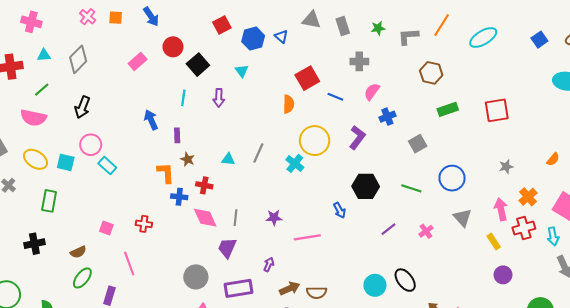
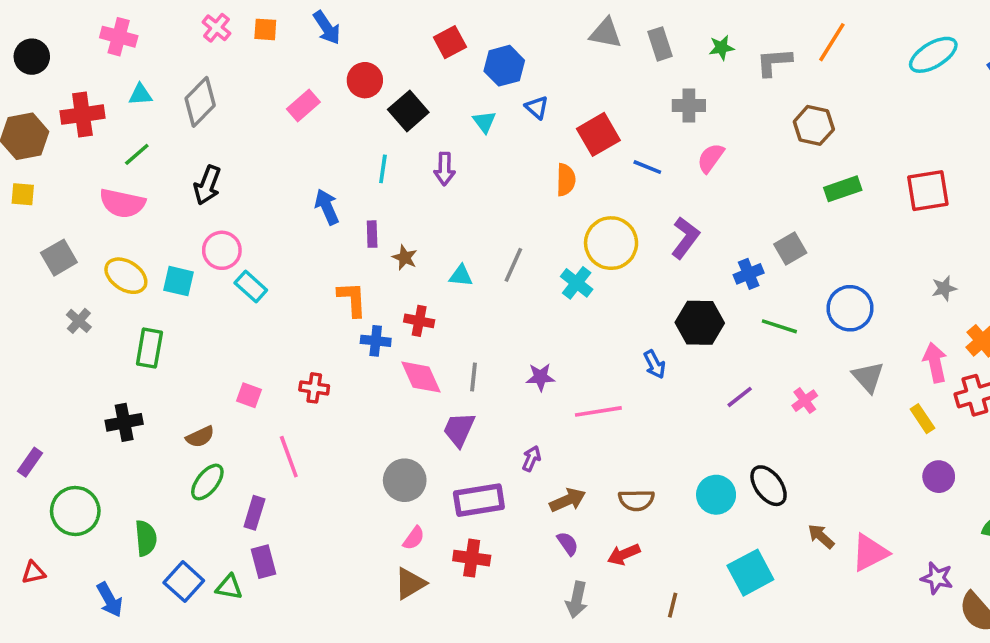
blue triangle: (281, 36) -> (537, 107), moved
cyan ellipse: (483, 37) -> (933, 55), moved
blue cross: (387, 117) -> (749, 274), moved
brown star: (188, 159) -> (405, 258), moved
brown semicircle: (317, 293) -> (636, 500), moved

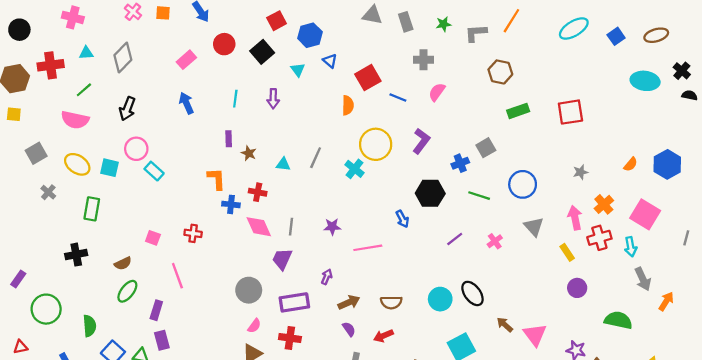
black square: (408, 111) -> (262, 52), moved
blue arrow: (327, 207) -> (186, 103), moved
pink triangle: (870, 553) -> (535, 335), turned -40

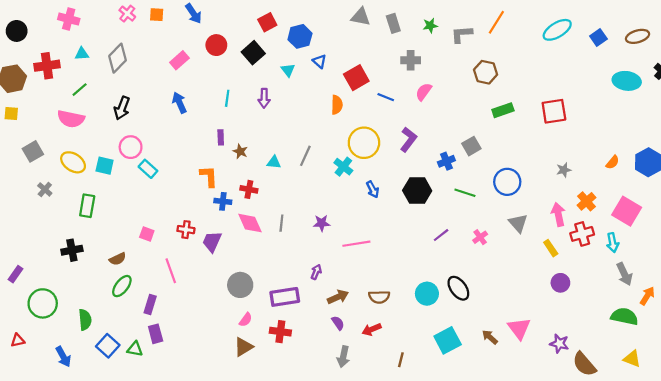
blue arrow: (402, 219) -> (373, 189), moved
purple trapezoid: (282, 259) -> (212, 242), moved
green semicircle: (618, 320) -> (624, 316), moved
brown arrow: (505, 325) -> (490, 337), moved

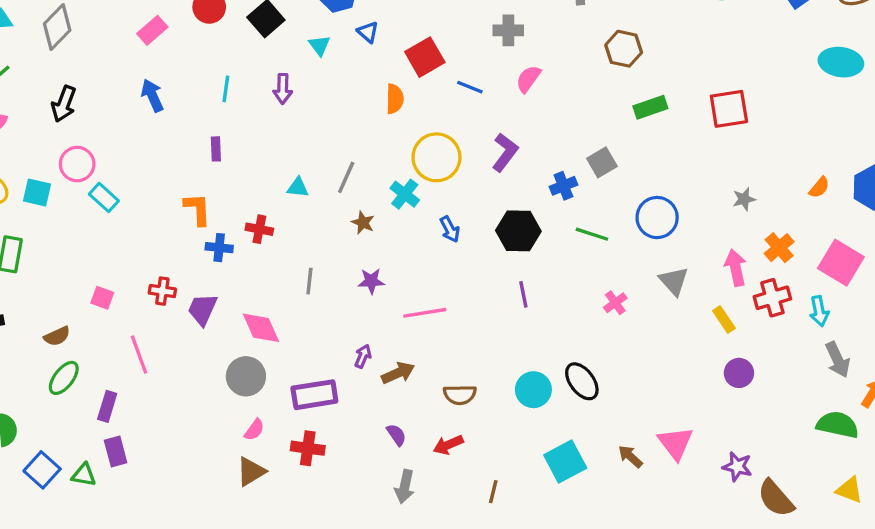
brown star: (240, 151) -> (363, 223), moved
pink diamond: (250, 223) -> (261, 328), moved
purple line: (441, 235) -> (523, 294), moved, turned -63
brown arrow: (338, 297) -> (398, 373), moved

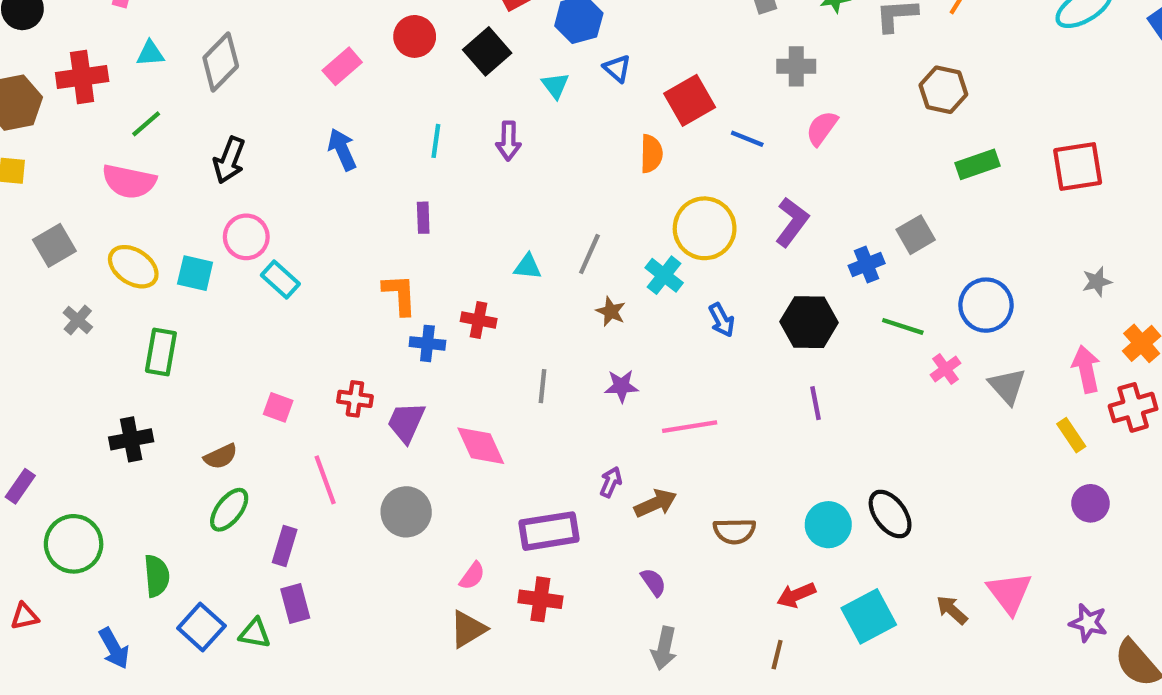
pink cross: (615, 303) -> (945, 369), moved
gray circle: (246, 376) -> (406, 512), moved
red arrow: (448, 445) -> (796, 595), moved

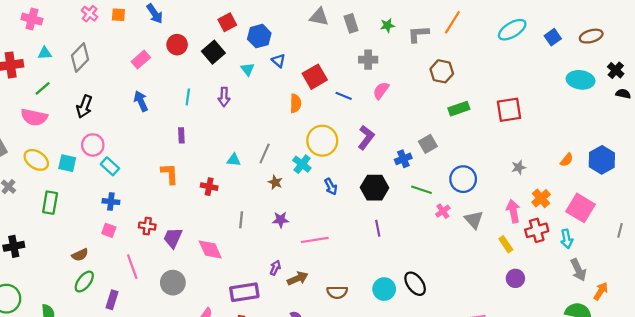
blue cross: (427, 343) -> (111, 202), moved
black cross: (131, 439) -> (14, 246), moved

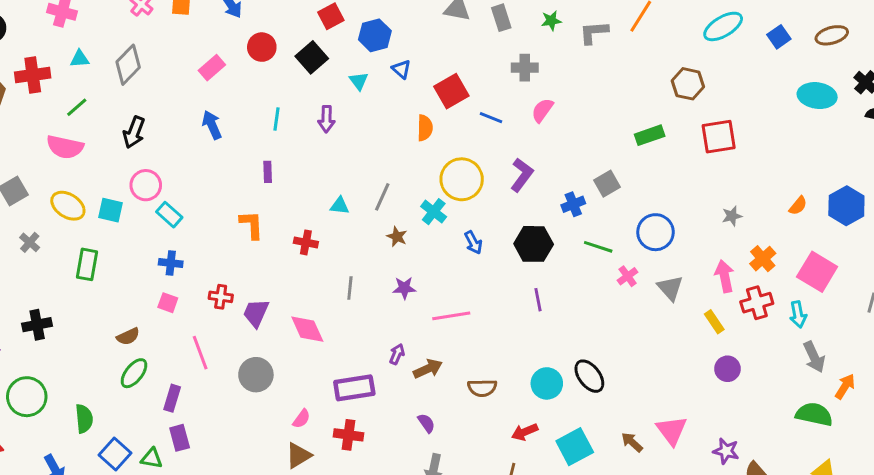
brown hexagon: (442, 71) -> (688, 84), moved

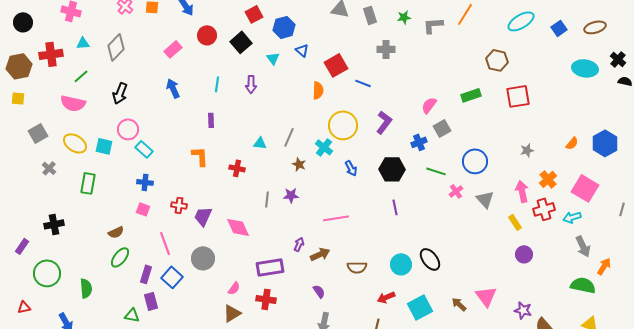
pink semicircle: (542, 110) -> (429, 105), moved
purple star: (404, 288) -> (291, 195), moved
cyan arrow: (798, 314) -> (572, 217), turned 84
blue square: (115, 454) -> (172, 277), moved

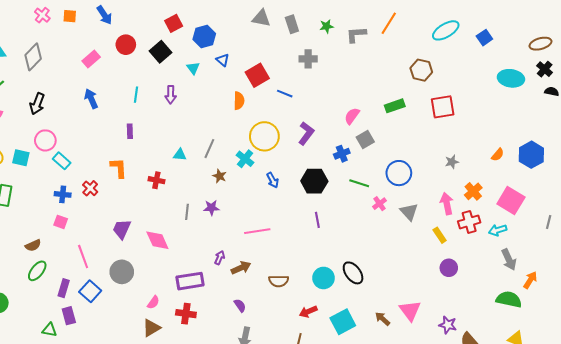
brown ellipse: (595, 27) -> (540, 44), moved
red cross: (179, 205) -> (90, 188), moved, turned 35

